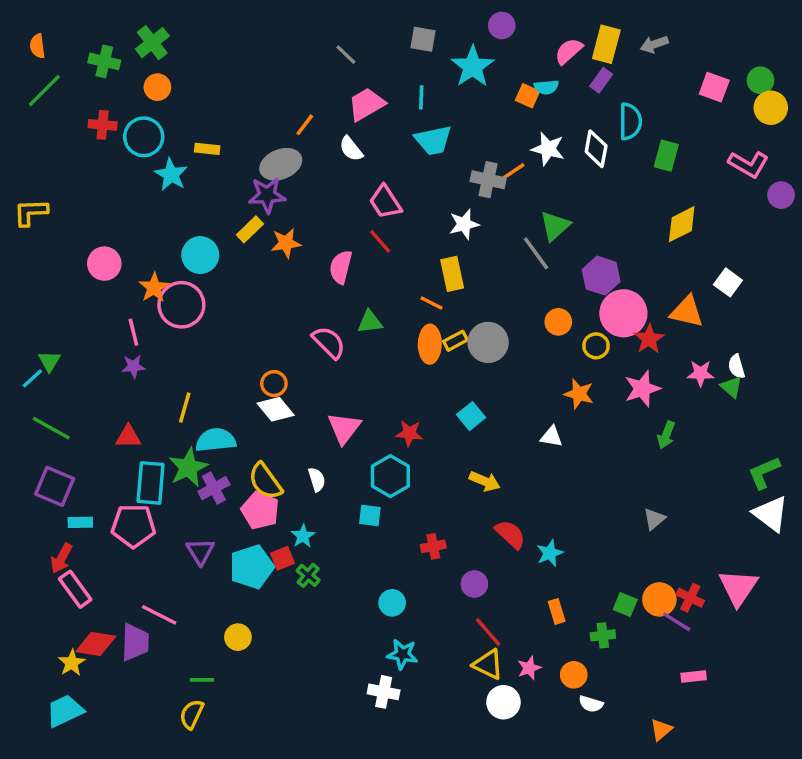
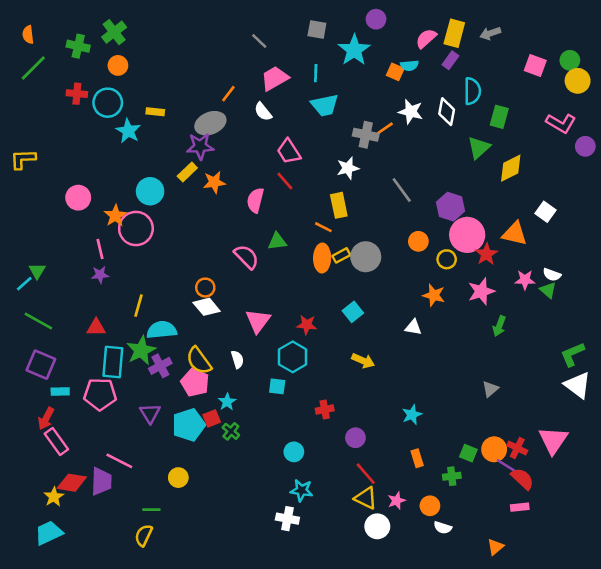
green triangle: (555, 226) -> (479, 148), moved
white semicircle: (736, 366) -> (552, 275), turned -54
red semicircle: (510, 534) -> (522, 479), moved

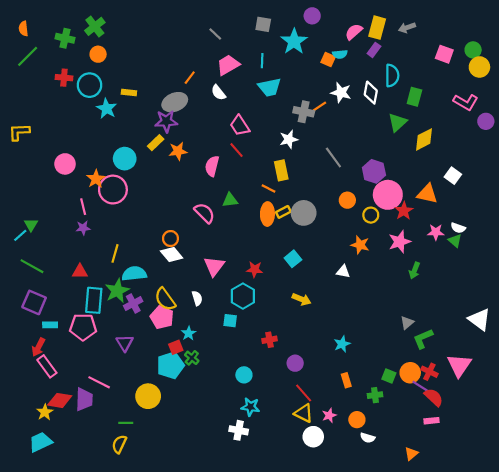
green L-shape: (572, 354) -> (423, 339), moved
cyan pentagon: (189, 425) -> (170, 365), moved
yellow circle: (178, 478) -> (148, 396), size x1.5

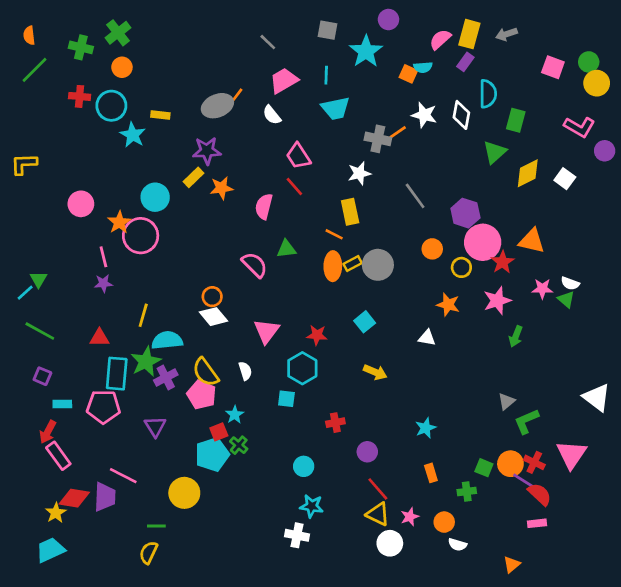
gray ellipse: (175, 102) -> (217, 106), moved
white square: (453, 176) -> (565, 179), moved
purple square: (34, 302) -> (42, 376), size x0.6

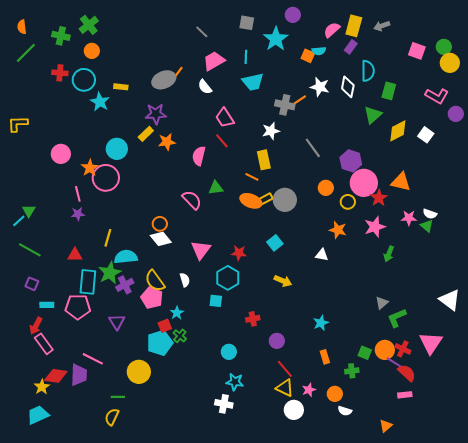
orange ellipse: (333, 266) -> (251, 201), turned -70

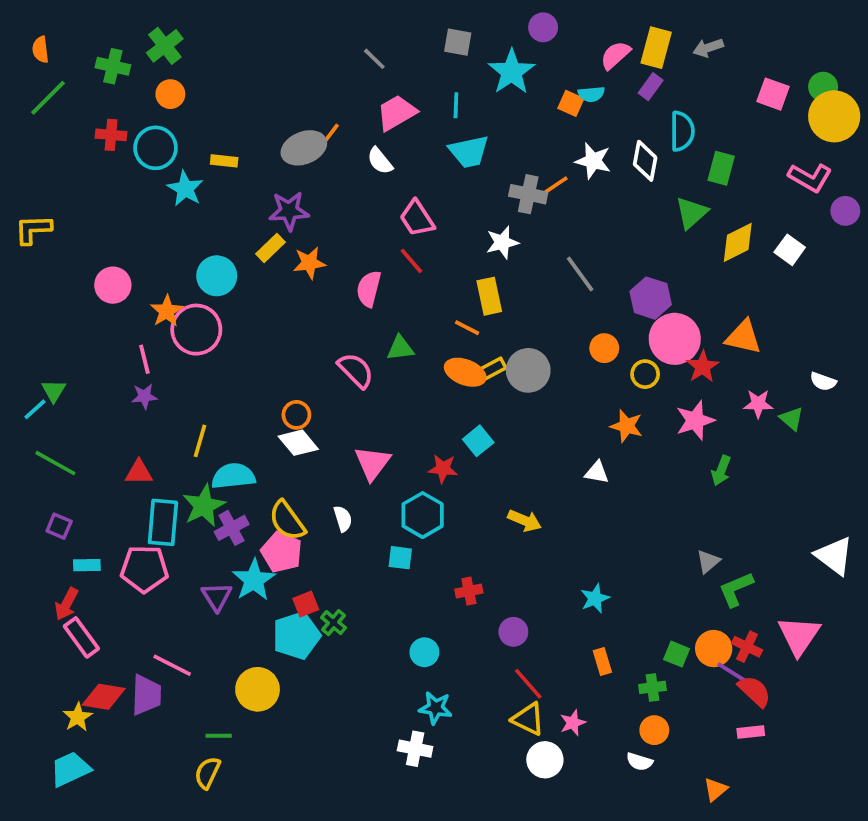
yellow circle: (450, 63) -> (834, 116), size x1.4
white semicircle: (430, 214) -> (823, 381), moved
cyan square: (275, 243) -> (478, 441), moved
cyan star: (177, 313) -> (254, 580), moved, size x1.6
orange circle: (335, 394) -> (654, 730), moved

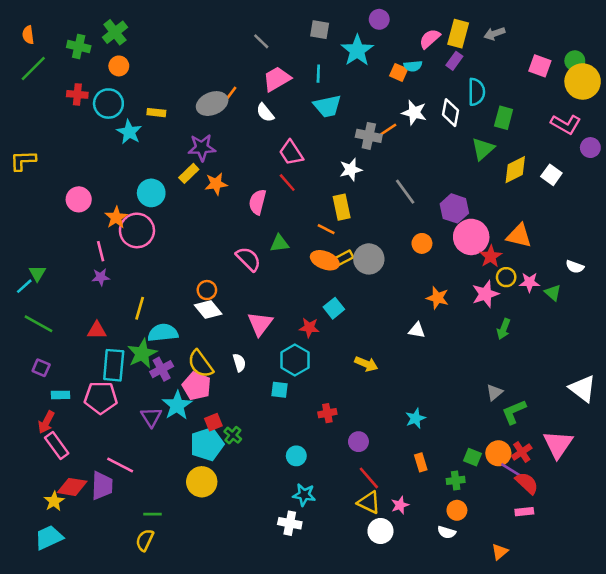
yellow circle: (645, 374) -> (506, 277), moved
red cross: (747, 647) -> (522, 452), turned 30
yellow circle: (258, 689) -> (202, 482), moved

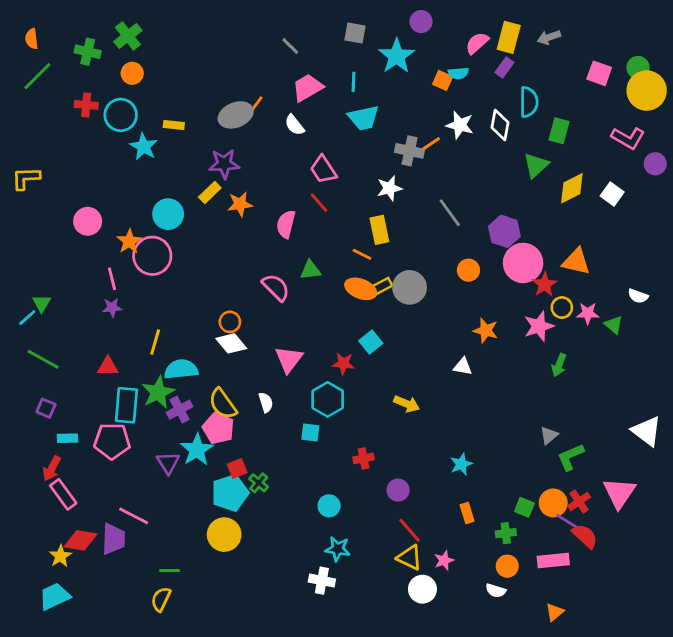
pink rectangle: (524, 512) -> (553, 560), moved, size x1.5

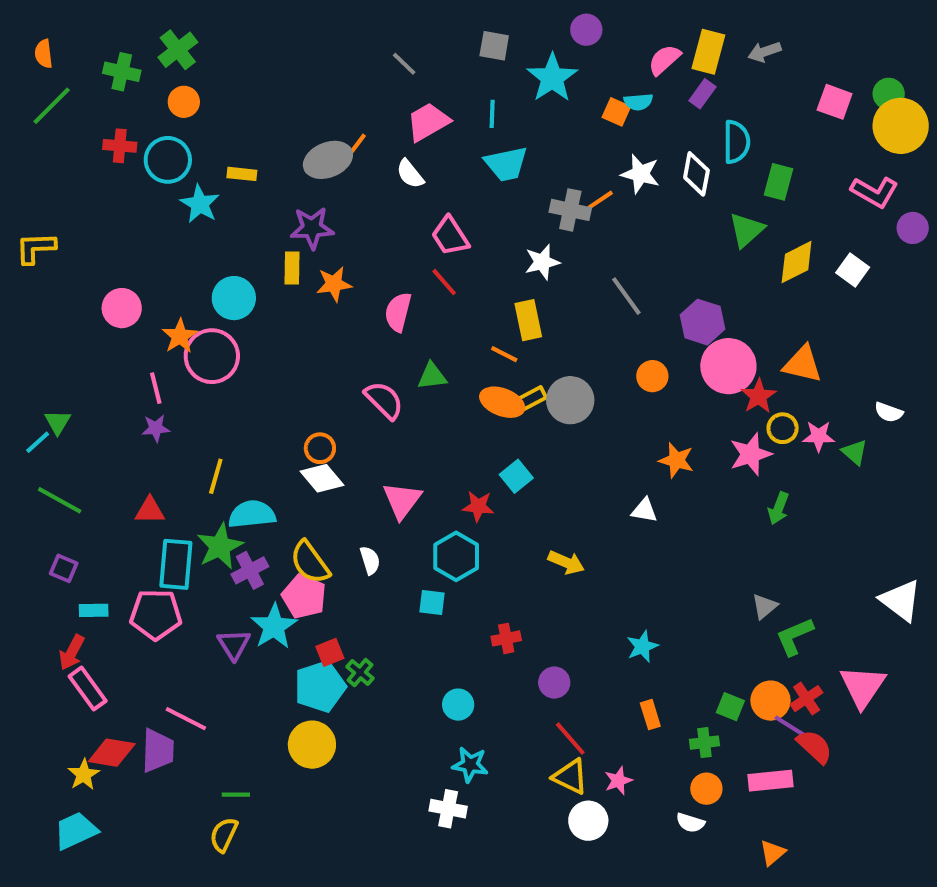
yellow rectangle: (210, 193) -> (292, 268), turned -45

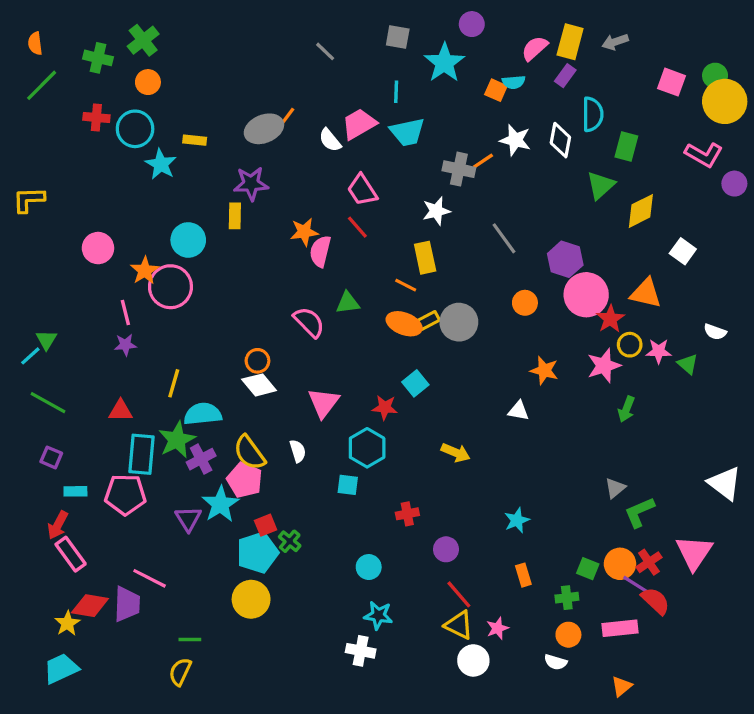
pink trapezoid: (428, 122) -> (359, 124), moved
white square: (853, 270) -> (683, 251), moved
orange star: (334, 284) -> (304, 232), moved

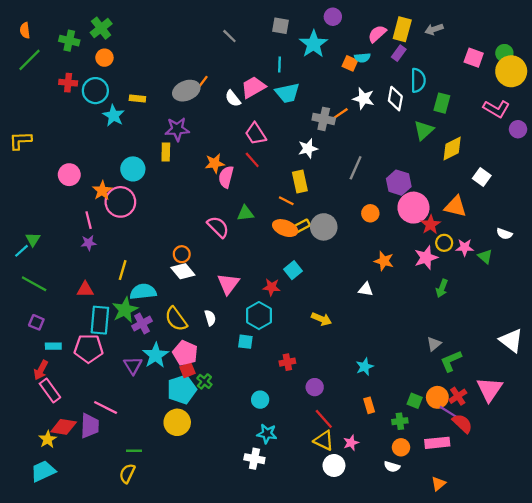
gray line: (504, 238) -> (356, 168), turned 60
pink pentagon: (245, 480) -> (185, 353), moved

